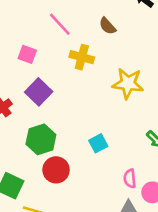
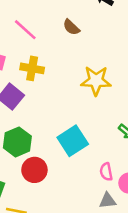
yellow cross: (82, 57) -> (32, 68), moved
cyan square: (98, 143) -> (73, 141), size x1.6

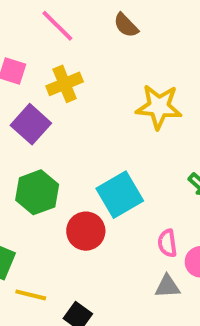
yellow cross: (32, 68) -> (65, 84), turned -35
red circle: (34, 170) -> (86, 231), moved

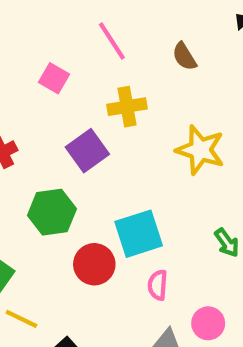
yellow cross: (65, 84) -> (127, 107), moved
purple square: (31, 124) -> (87, 151), moved
pink semicircle: (167, 243) -> (158, 285), moved

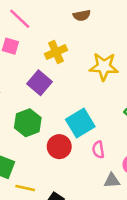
pink line: (112, 41) -> (20, 19), moved
brown semicircle: (184, 56) -> (82, 15), turned -56

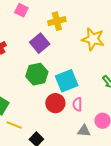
green hexagon: (28, 123) -> (37, 74), moved
red circle: (59, 147) -> (55, 103), moved

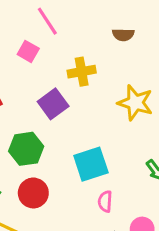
green hexagon: (37, 74) -> (26, 149), moved
red circle: (55, 103) -> (33, 193), moved

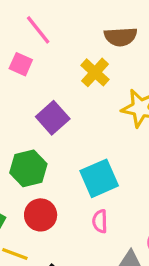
brown semicircle: (123, 35) -> (121, 37), size x1.4
yellow cross: (82, 72) -> (95, 72), moved, turned -32
pink semicircle: (105, 201) -> (100, 221), moved

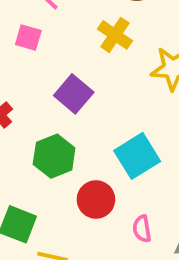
red circle: (41, 215) -> (96, 199), moved
pink semicircle: (100, 221) -> (142, 229), moved

